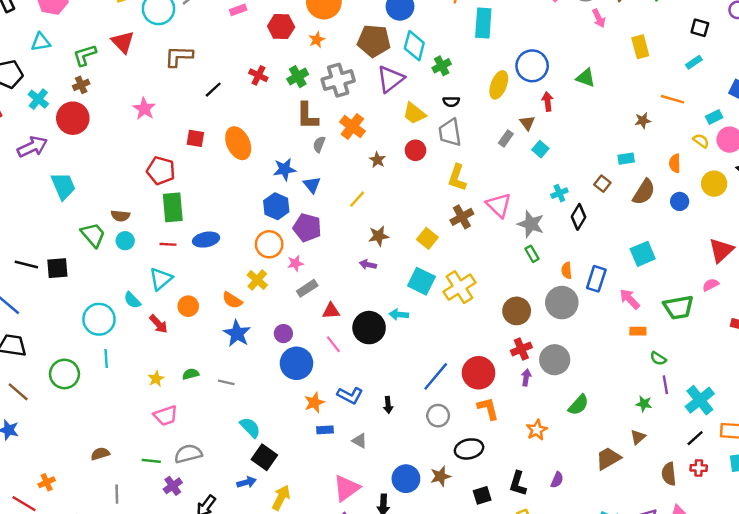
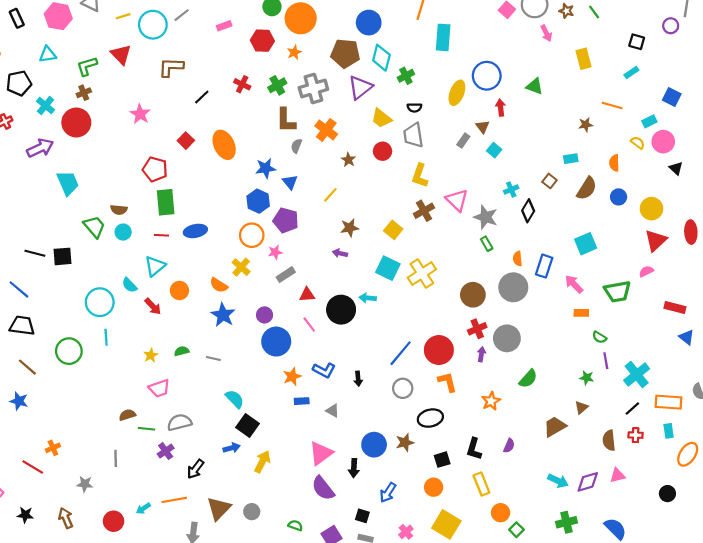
red square: (195, 138) -> (186, 141), turned 35
yellow circle: (714, 184) -> (652, 209), moved
brown semicircle: (100, 454) -> (127, 415), moved

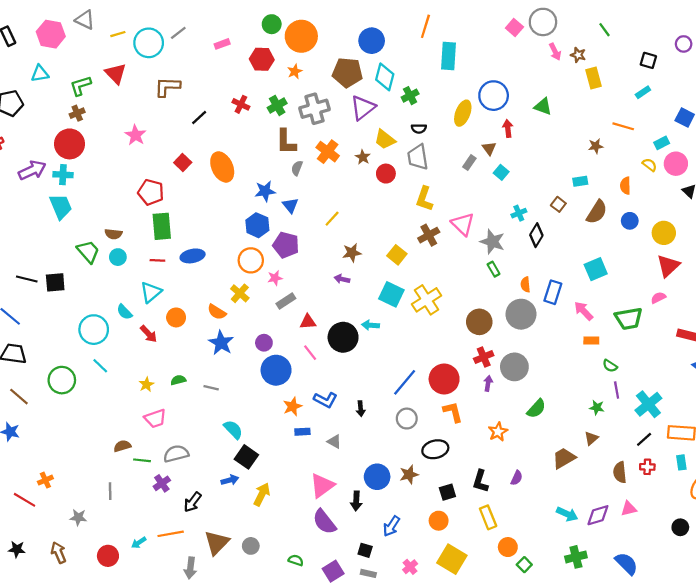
brown star: (566, 11) -> (578, 55), moved
cyan cross: (45, 105) -> (63, 175), moved, turned -36
brown star: (349, 160) -> (363, 157), moved
cyan line: (106, 337) -> (100, 366), turned -42

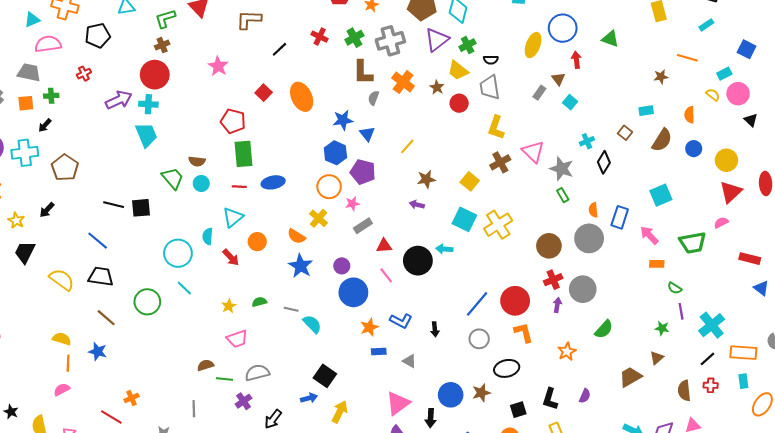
green cross: (410, 96) -> (468, 45), moved
cyan semicircle: (124, 312) -> (208, 236), turned 49
cyan semicircle: (233, 430) -> (312, 324), moved

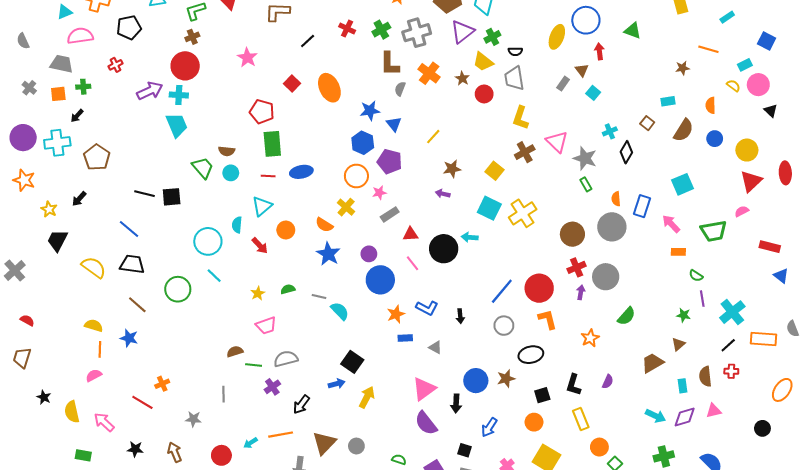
cyan rectangle: (743, 381) -> (683, 386), moved

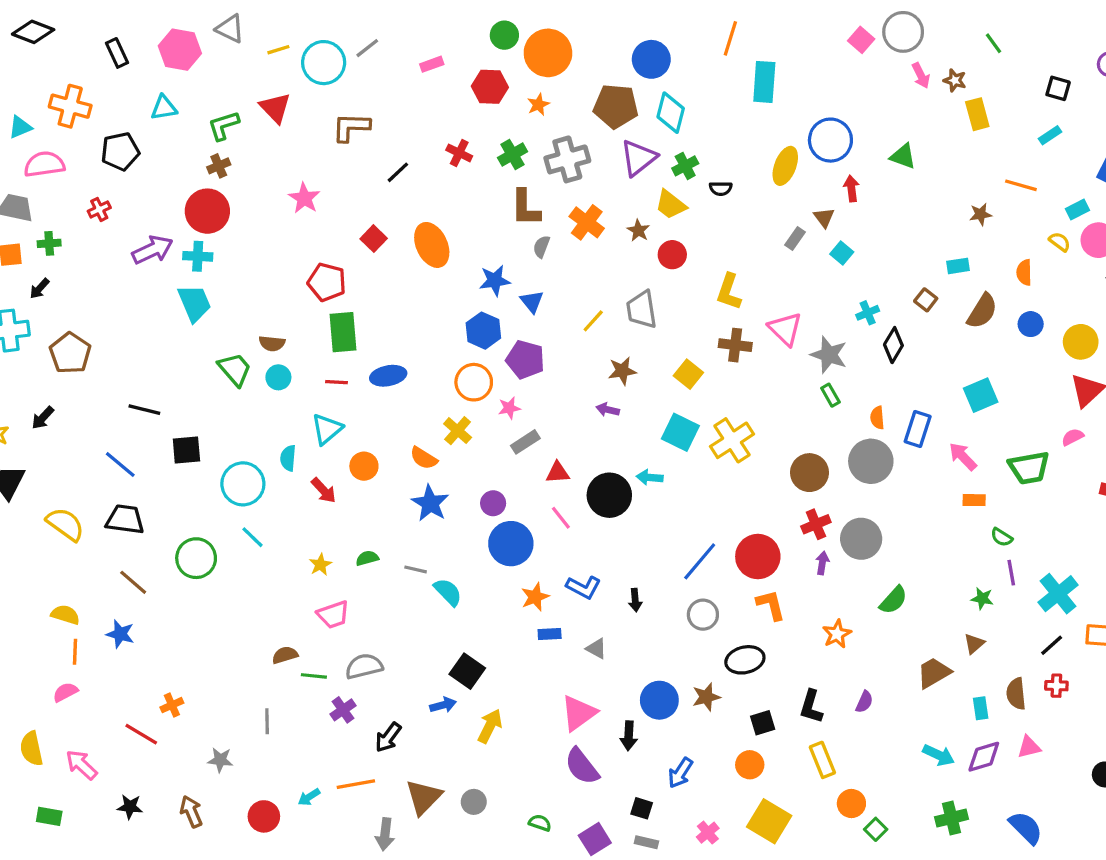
gray trapezoid: (514, 78) -> (642, 310), moved
brown cross: (525, 152) -> (735, 345), turned 36
black square: (172, 197) -> (186, 450), moved

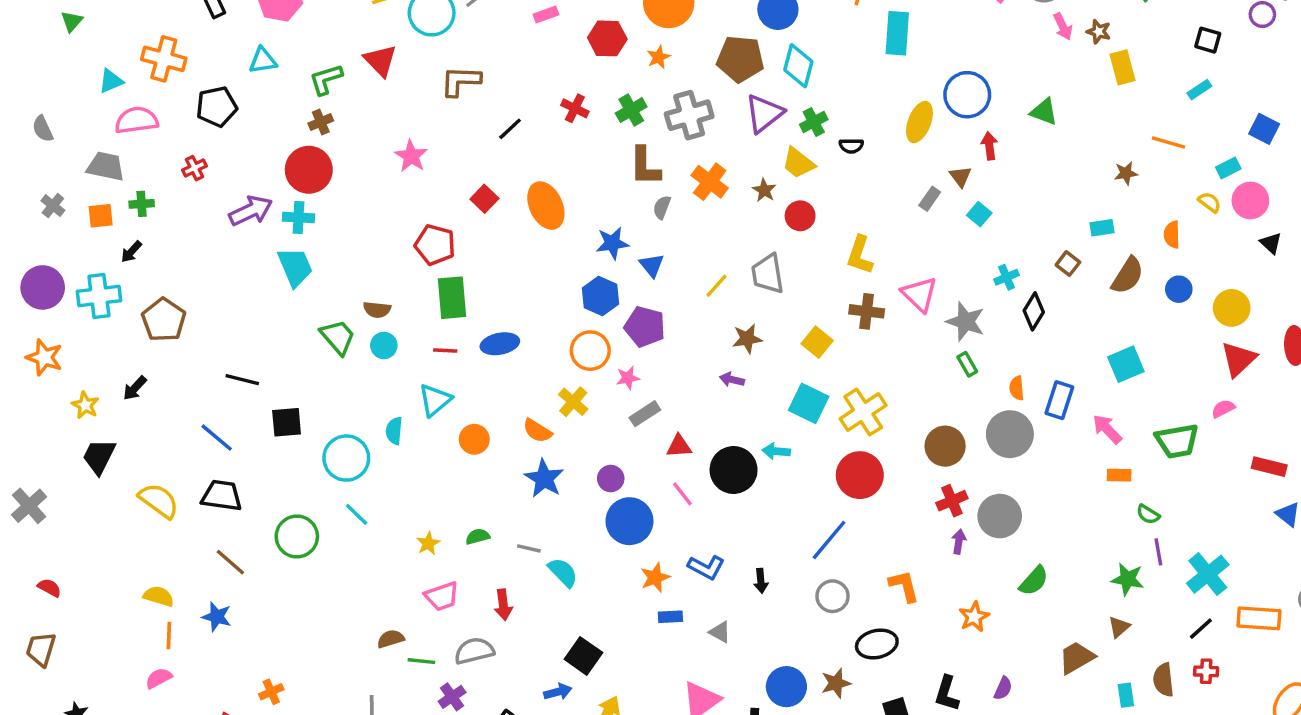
red arrow: (324, 490) -> (503, 605), moved, turned 36
red circle: (758, 557) -> (860, 475), moved
green star: (982, 598) -> (1128, 579), size x1.4

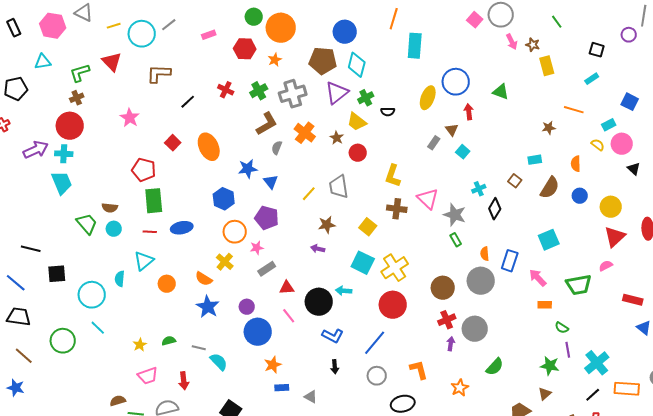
brown L-shape: (645, 166) -> (267, 124), turned -120
blue hexagon: (600, 296) -> (224, 199), moved
blue L-shape: (706, 567) -> (333, 336), moved

